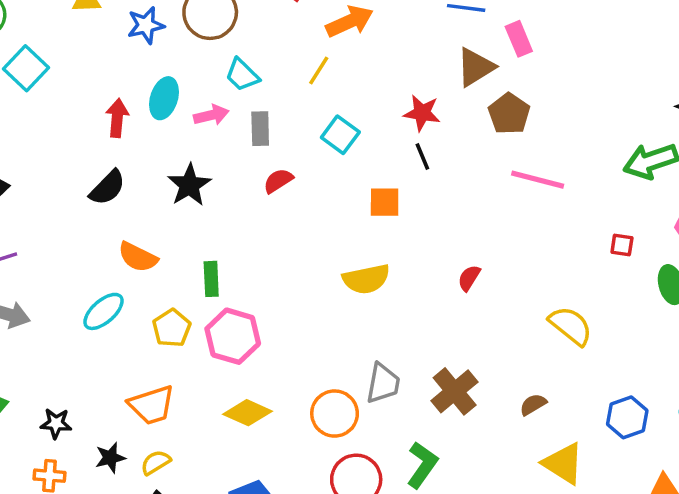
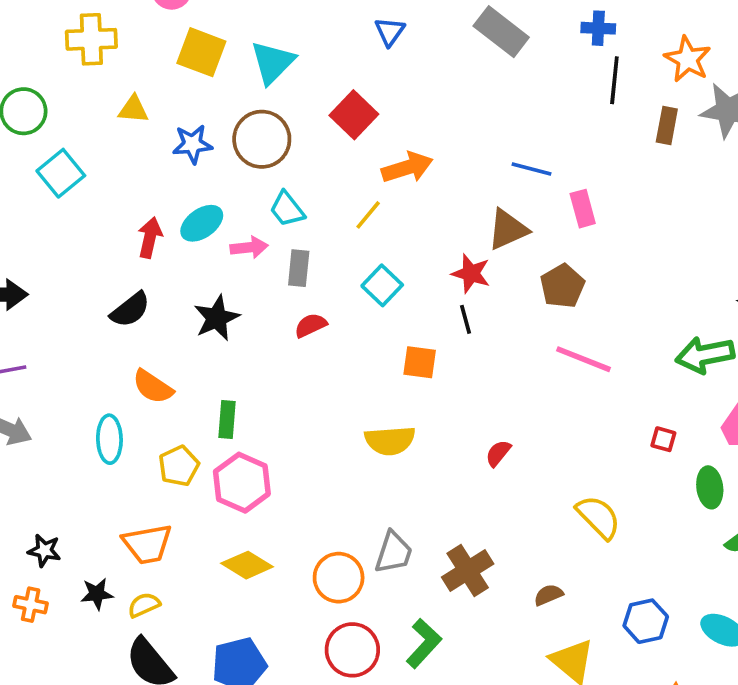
brown triangle: (476, 67) -> (508, 229), moved
cyan ellipse: (164, 98) -> (202, 223), turned 30
cyan ellipse: (104, 311) -> (109, 439), turned -57

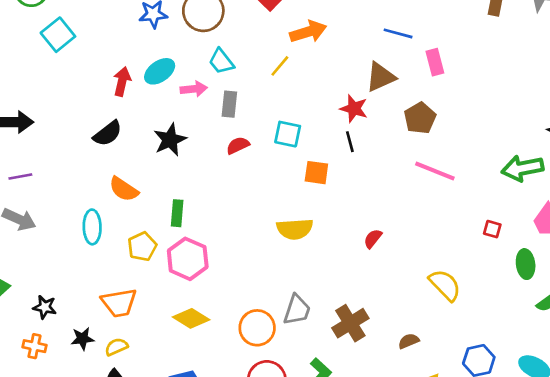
cyan square: (382, 285) -> (288, 134), moved, turned -32

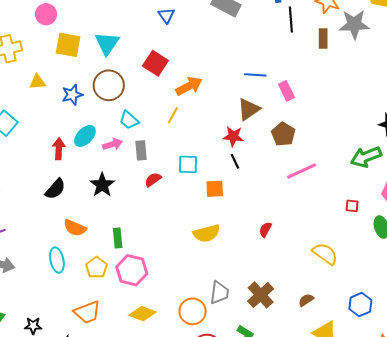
pink line: (435, 171) -> (302, 171), turned -36

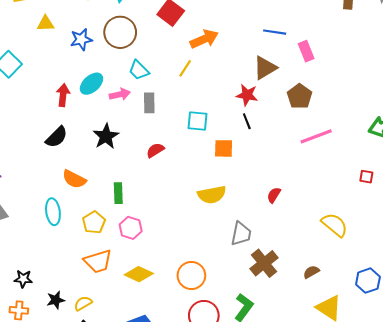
red semicircle: (153, 180) -> (155, 150), moved
pink hexagon: (132, 270) -> (131, 228), size x0.7
gray trapezoid: (219, 293) -> (241, 234), moved
orange trapezoid: (87, 312) -> (98, 261), moved

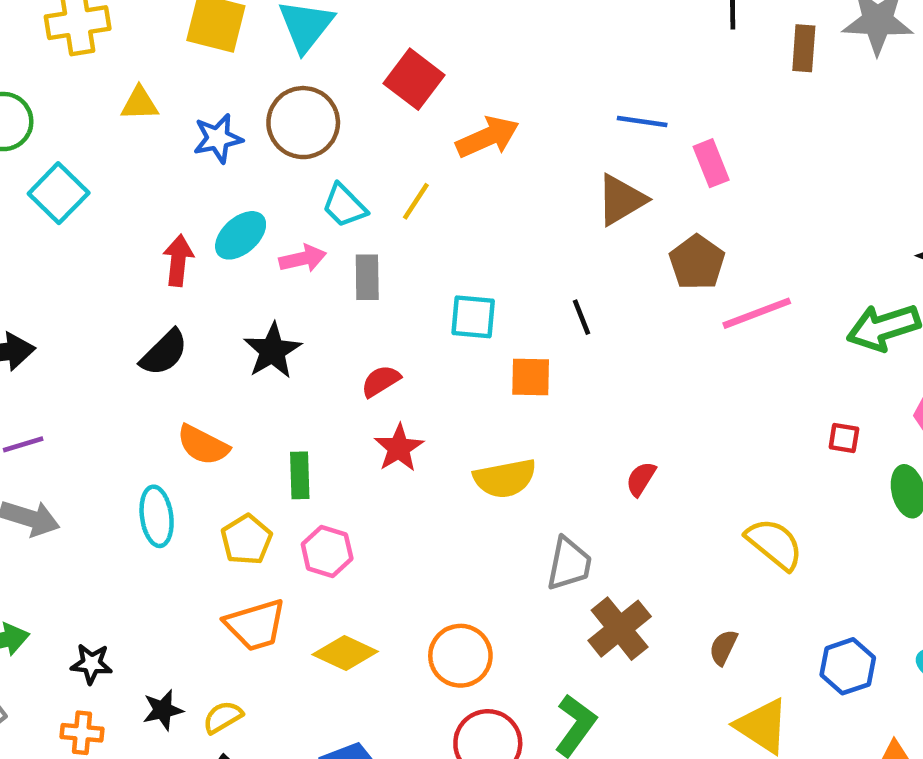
yellow line: (185, 68) -> (416, 201), moved
red star: (247, 95) -> (399, 448), moved, turned 30
pink line: (316, 136) -> (757, 313), moved
brown semicircle: (311, 272) -> (723, 647), turned -35

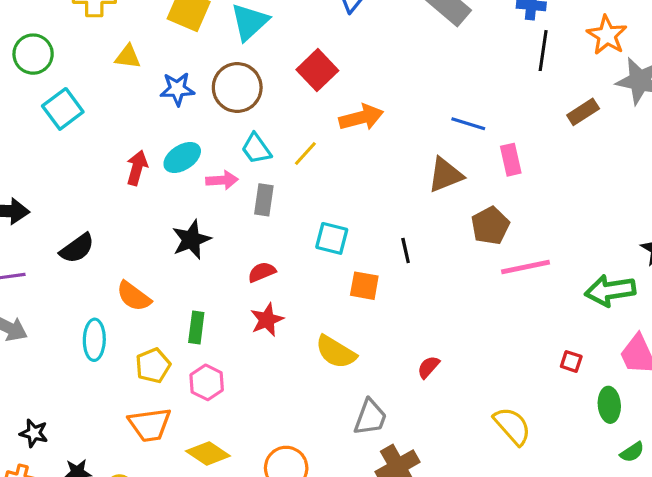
brown rectangle: (804, 48) -> (583, 112), moved, turned 44
black semicircle: (164, 353) -> (77, 248), moved
yellow semicircle: (505, 478) -> (336, 352), turned 33

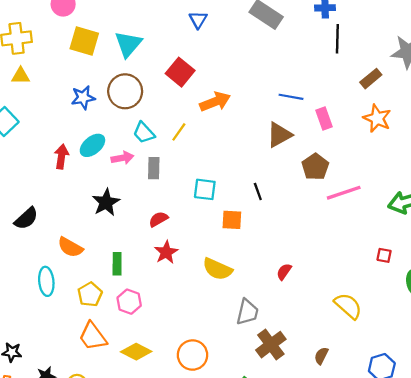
orange star: (607, 35) -> (377, 118), moved
yellow triangle: (128, 57) -> (21, 76), moved
orange trapezoid: (150, 425) -> (93, 336), turned 68

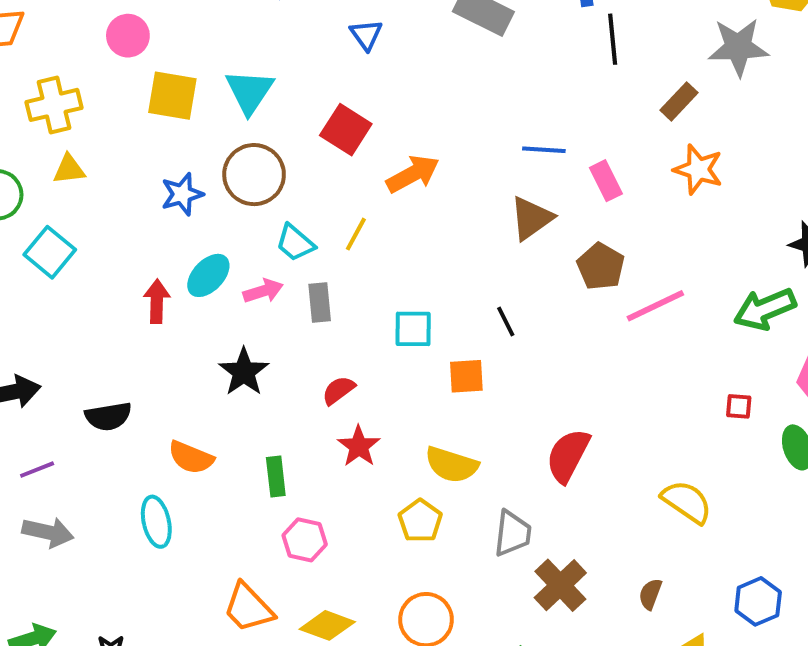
black semicircle: (26, 218) -> (108, 416), turned 40
red semicircle: (284, 272) -> (568, 456), size x1.8
yellow pentagon: (90, 294) -> (420, 521), moved

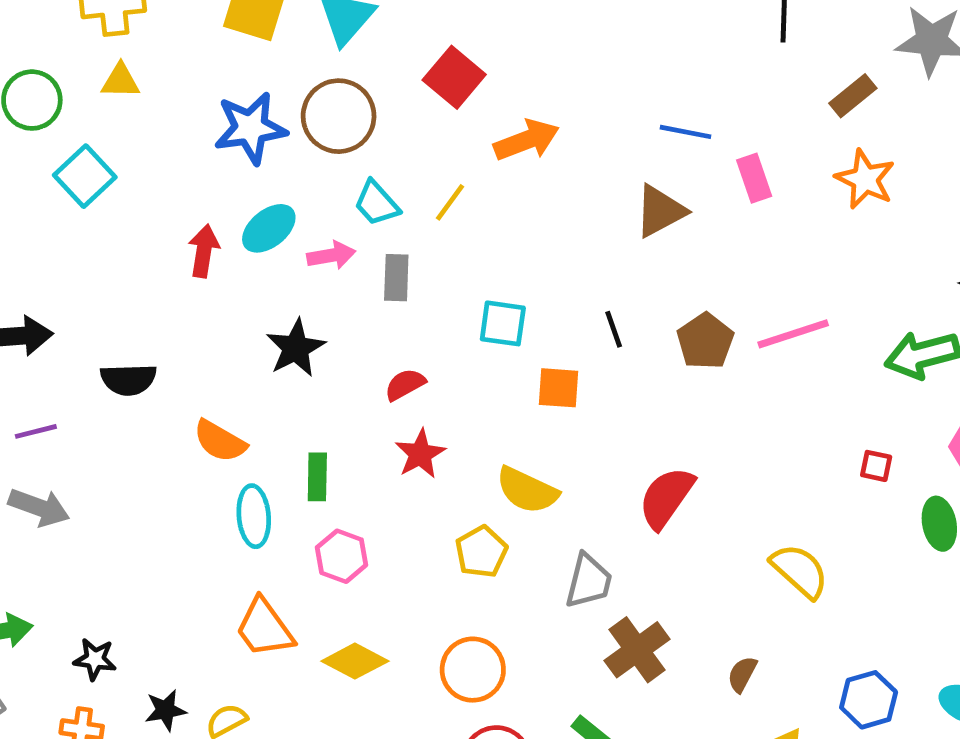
blue star: (182, 194) -> (250, 128), size x1.4
brown pentagon: (601, 266) -> (705, 341), moved
cyan ellipse: (156, 522) -> (254, 516), moved

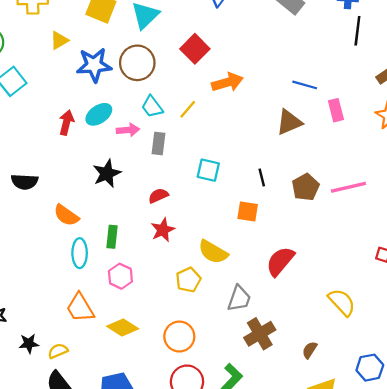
yellow triangle: (120, 81) -> (59, 40), moved, turned -36
orange square: (559, 388) -> (248, 212), moved

